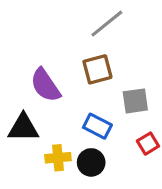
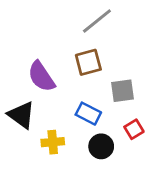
black triangle: (23, 128) -> (21, 115), turned 36
black circle: (91, 162) -> (101, 146), moved

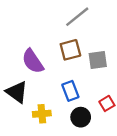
gray square: (123, 91) -> (98, 60), moved
blue rectangle: (88, 114) -> (70, 91), turned 42

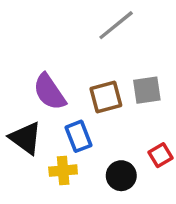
brown square: (70, 50) -> (106, 97), moved
blue rectangle: (70, 91) -> (78, 136), moved

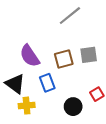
yellow cross: (63, 171) -> (27, 106), moved

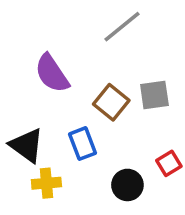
purple semicircle: (30, 56) -> (52, 73), moved
brown square: (64, 59) -> (111, 102), turned -36

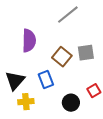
purple semicircle: (52, 73) -> (29, 41), turned -145
black triangle: (27, 145) -> (15, 81), turned 35

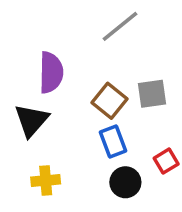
blue rectangle: (46, 80) -> (113, 142), moved
black triangle: (15, 81) -> (32, 120), moved

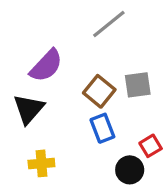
purple semicircle: (51, 72) -> (46, 66), turned 42
black circle: (125, 182) -> (130, 170), moved

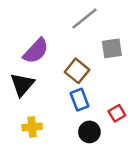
gray square: (138, 85) -> (112, 48), moved
black circle: (130, 170) -> (89, 132), moved

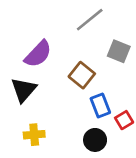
gray square: (112, 48) -> (119, 51), turned 30
blue rectangle: (79, 100) -> (100, 106), moved

